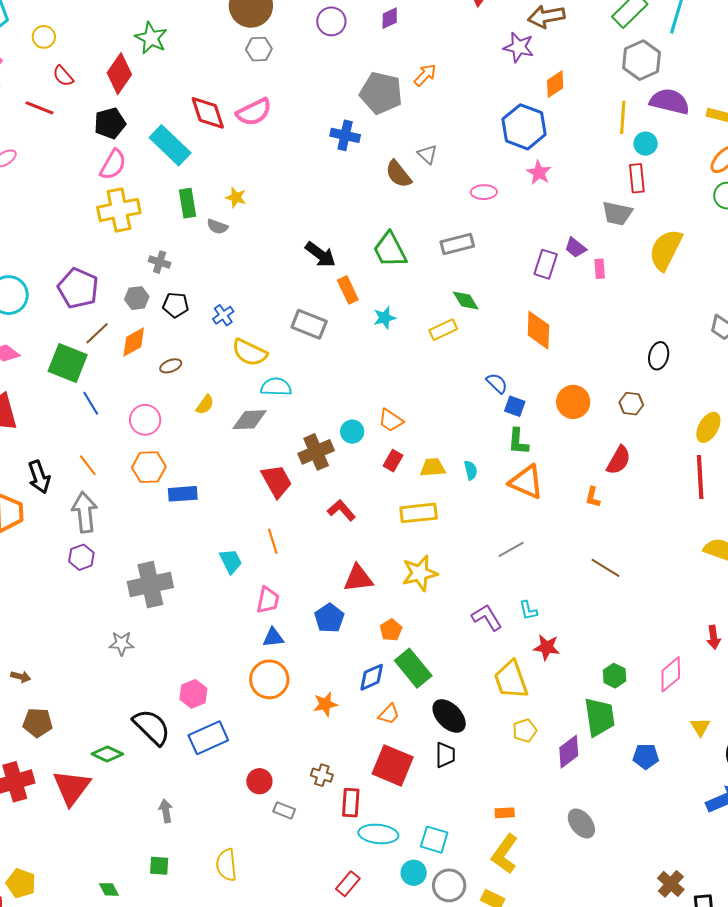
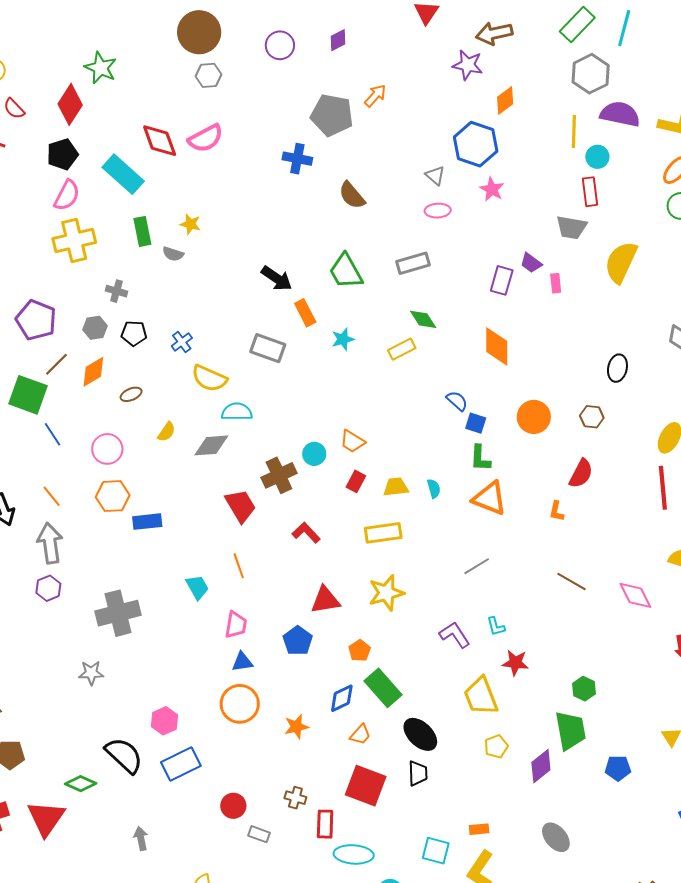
gray triangle: (427, 154) -> (435, 176), moved
pink diamond: (671, 674) -> (635, 595), moved, turned -75
cyan square: (434, 840) -> (436, 851), moved

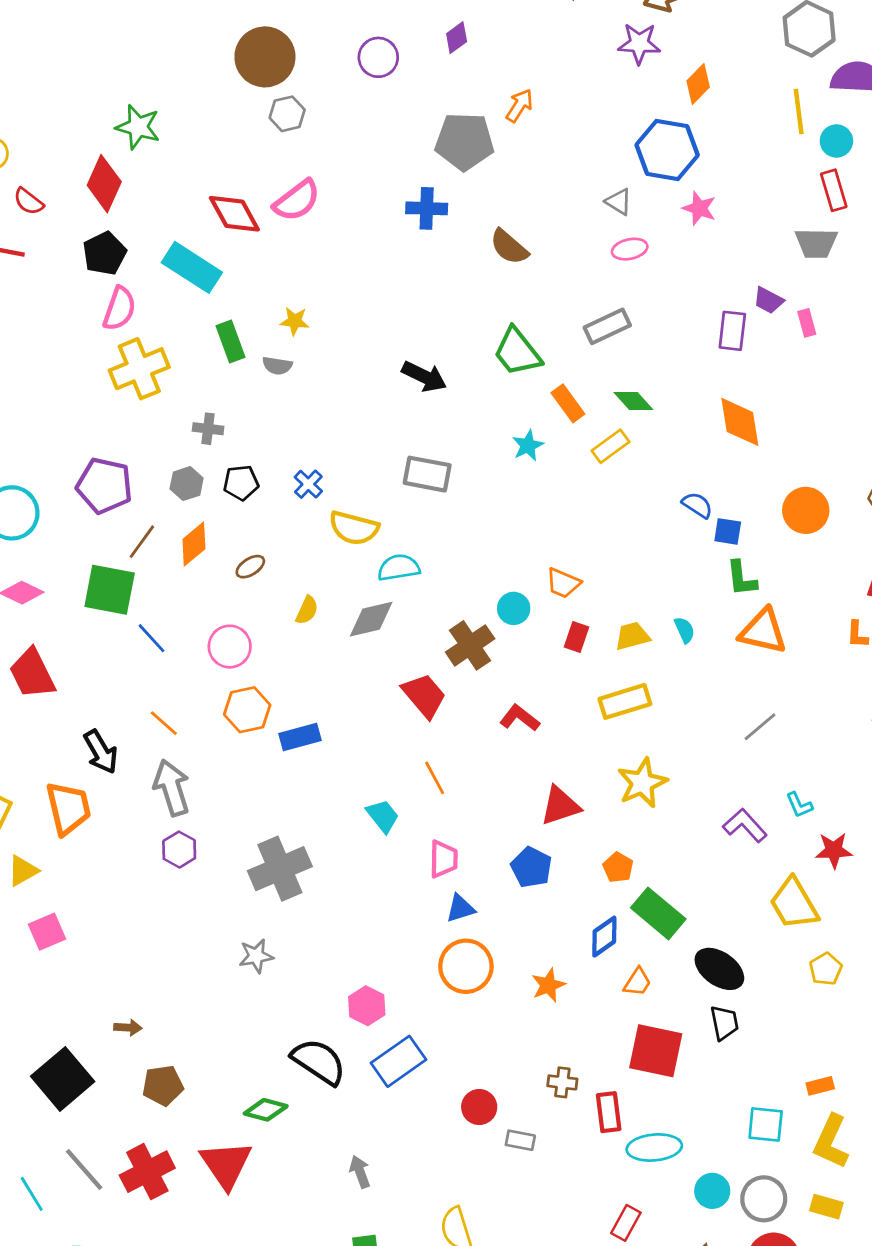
orange rectangle: (305, 313) -> (568, 403), moved

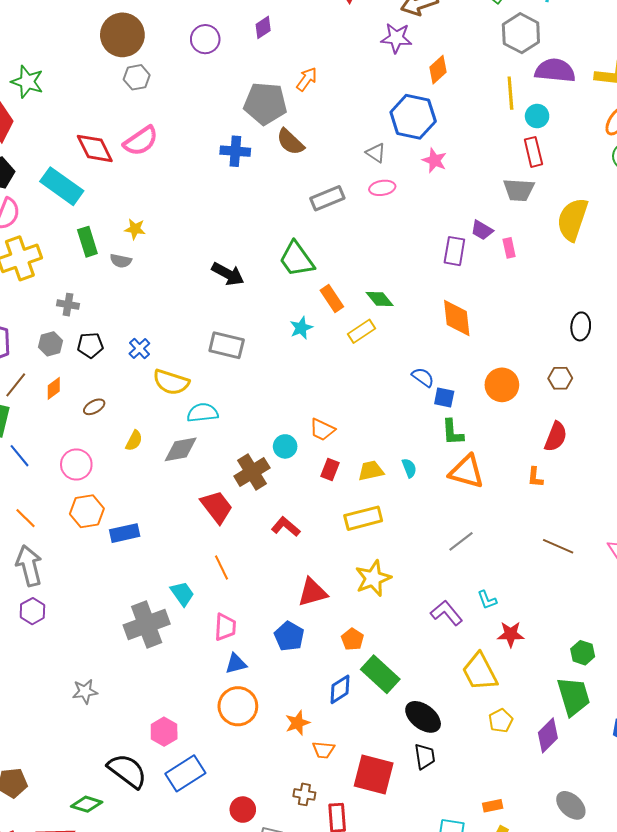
brown semicircle: (509, 247) -> (290, 142), moved
gray rectangle: (607, 326) -> (327, 198), moved
orange diamond: (194, 544) -> (54, 388), size x0.7
gray cross: (280, 869) -> (147, 625), moved
orange trapezoid: (637, 982) -> (323, 750), moved, turned 60

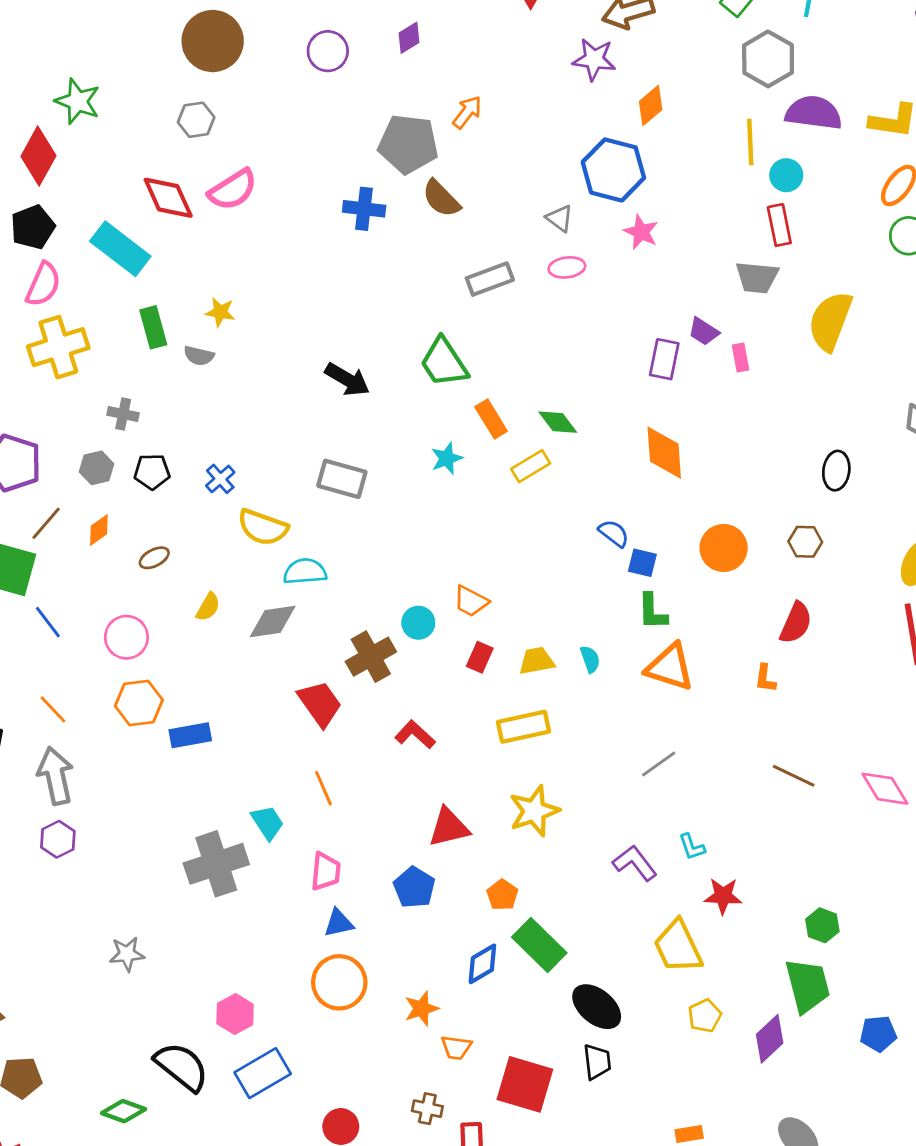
gray hexagon: (137, 77) -> (196, 120), moved

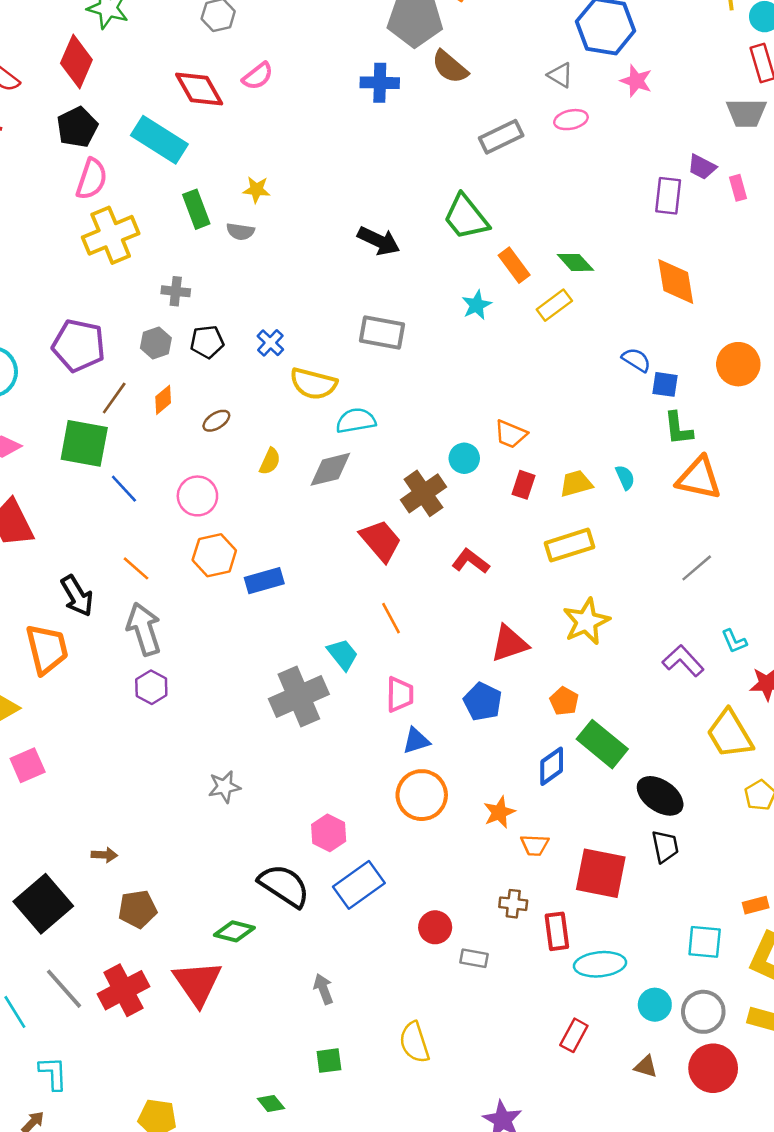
pink semicircle: (233, 190) -> (258, 76), size x0.7

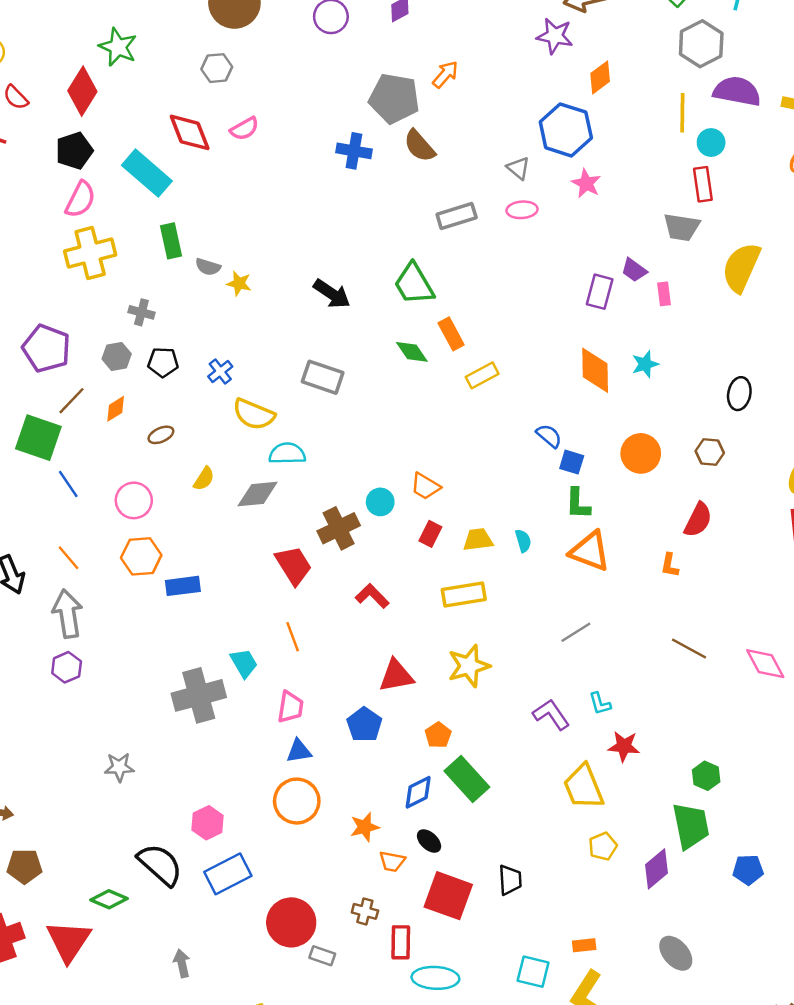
yellow star: (256, 190) -> (239, 283), moved
green diamond: (575, 262) -> (412, 352), moved
cyan star: (477, 305) -> (645, 364), moved
black ellipse: (660, 796) -> (429, 841), moved, size x0.6
red circle: (435, 927) -> (291, 922), size x1.6

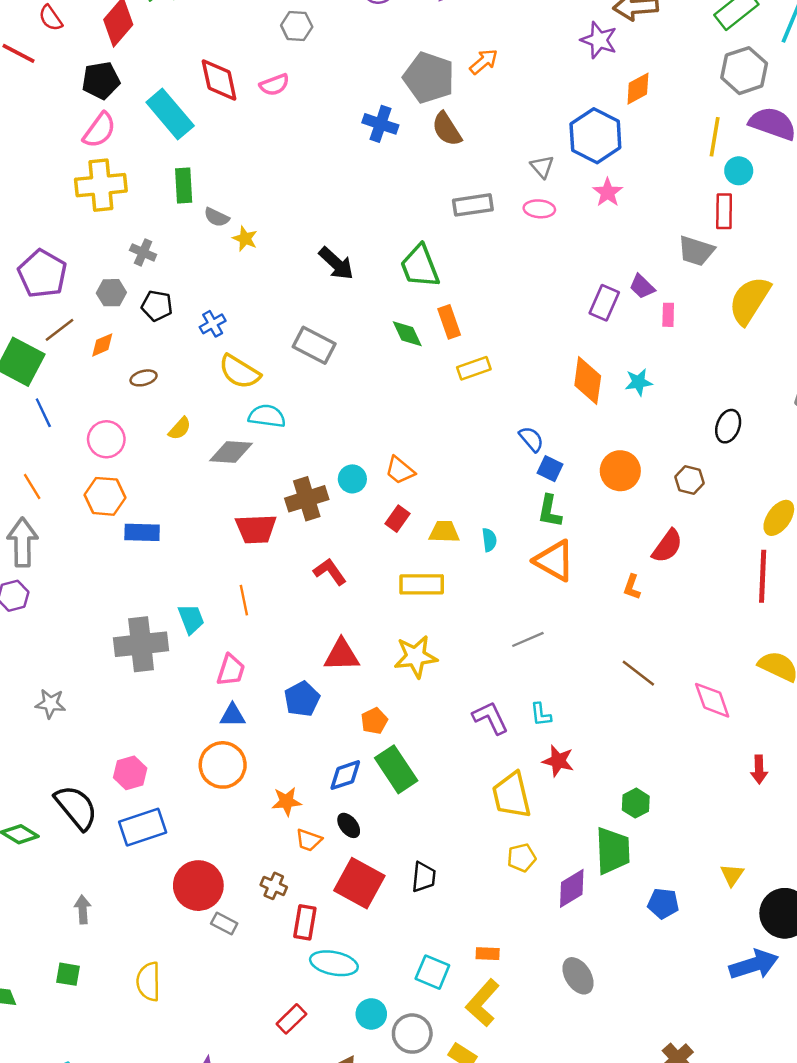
gray hexagon: (217, 68) -> (297, 26), moved
red trapezoid: (294, 565) -> (256, 529), turned 111

